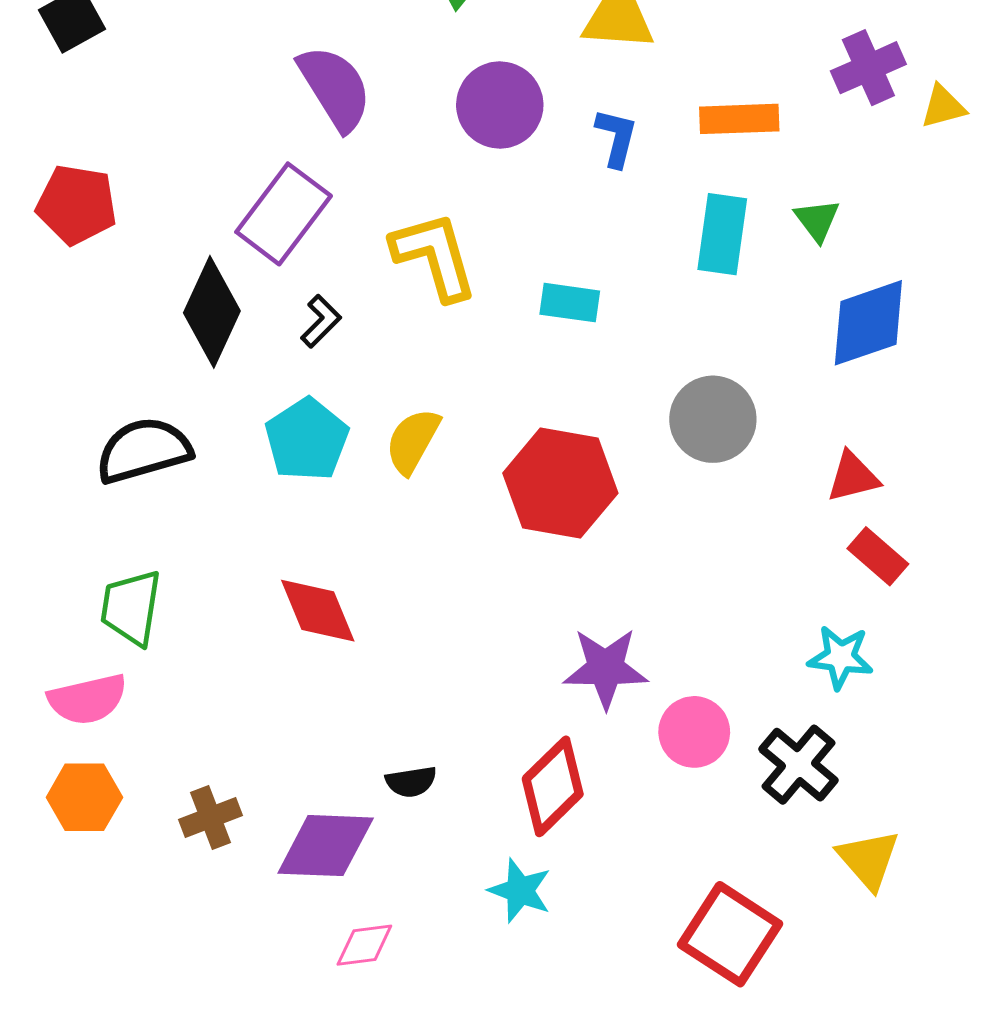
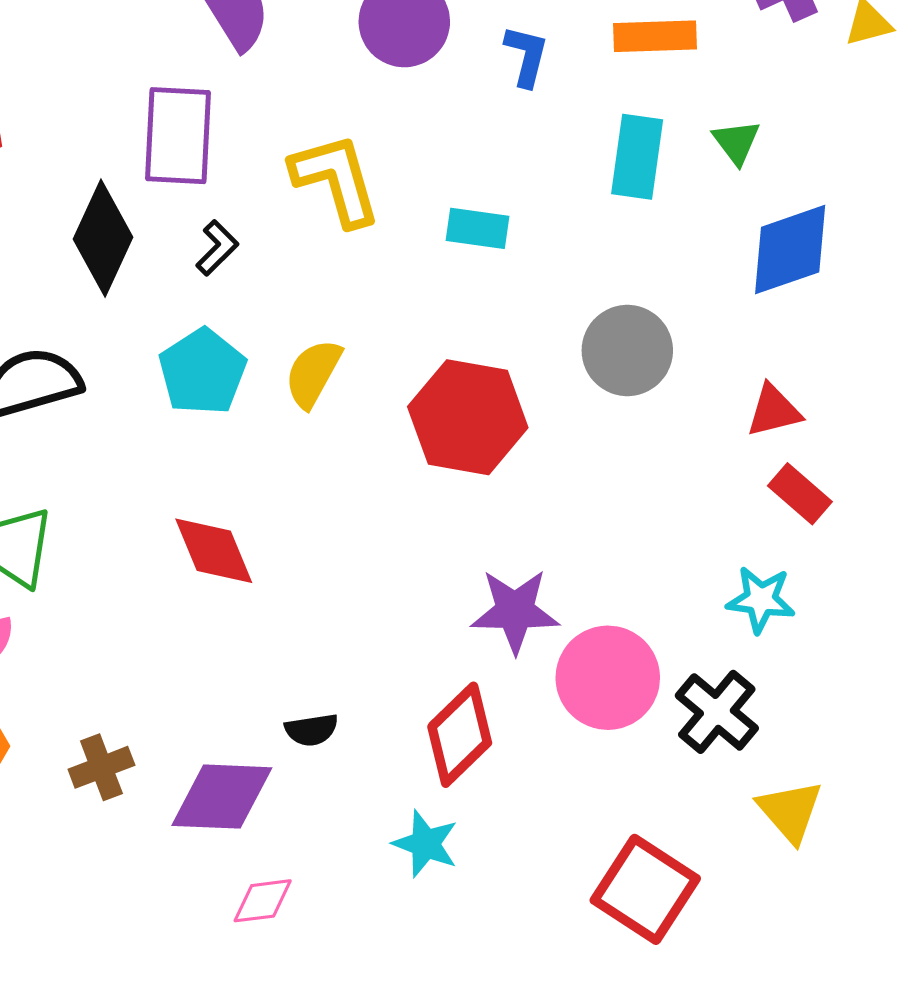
purple rectangle: (284, 214) -> (178, 136), turned -34
pink circle: (694, 732) -> (608, 678), size x1.4

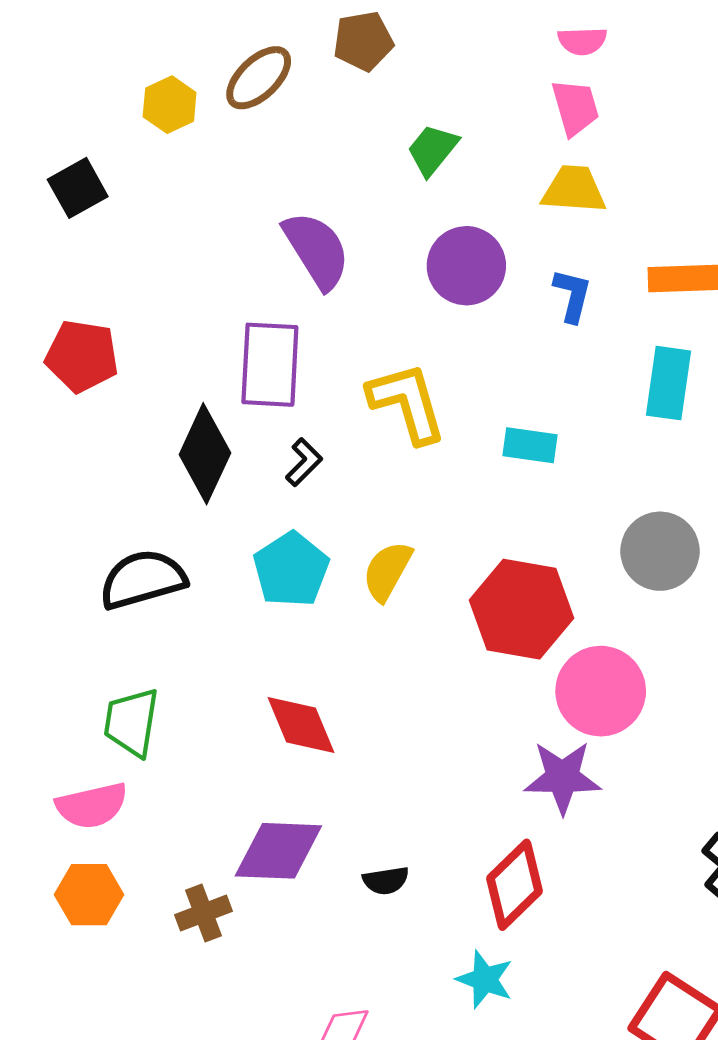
pink circle: (608, 678) -> (601, 691), moved
purple diamond: (222, 797) -> (278, 851), moved

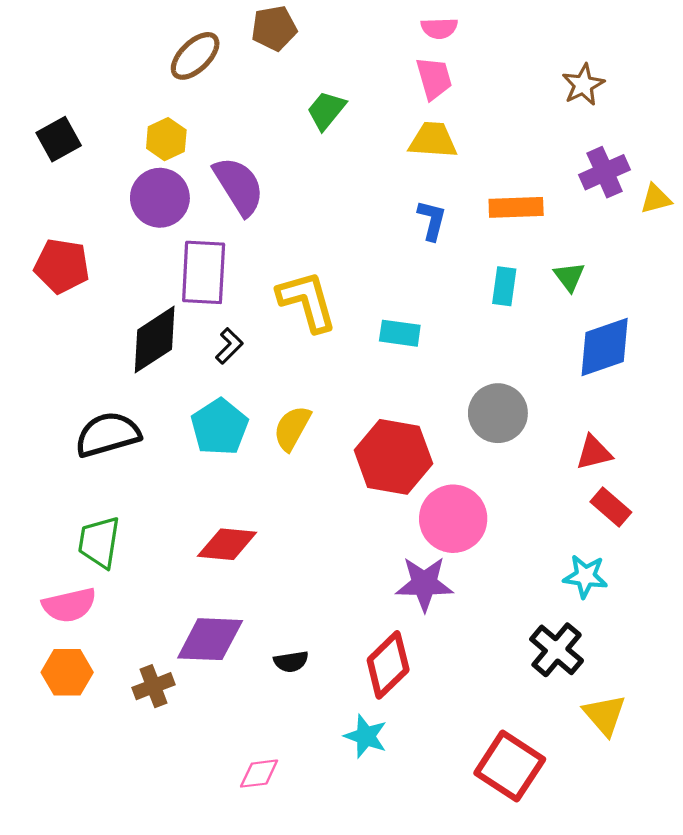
yellow hexagon: (170, 105) -> (166, 139), moved
purple circle: (466, 266) -> (160, 198), moved
cyan rectangle: (668, 383) -> (504, 286), size x0.7
black diamond: (205, 454) -> (155, 340), turned 32
red diamond: (301, 725) -> (227, 544), turned -62

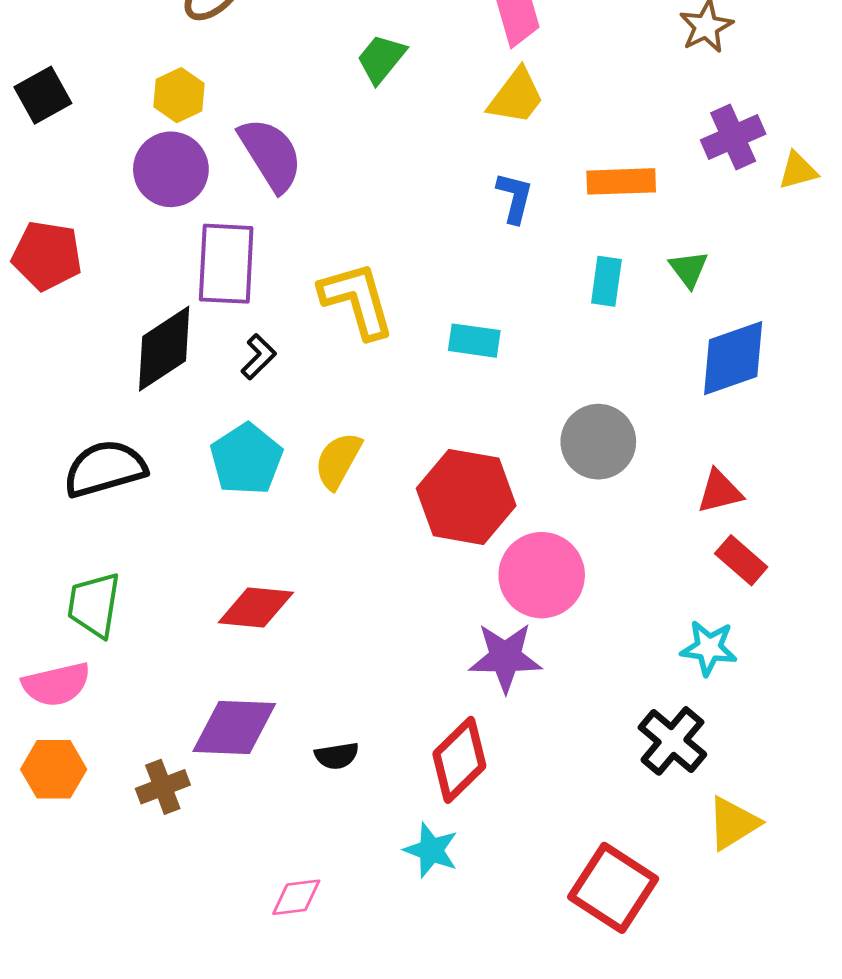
yellow trapezoid: (433, 140) -> (516, 97), turned 123
yellow triangle: (605, 715) -> (733, 823), turned 39

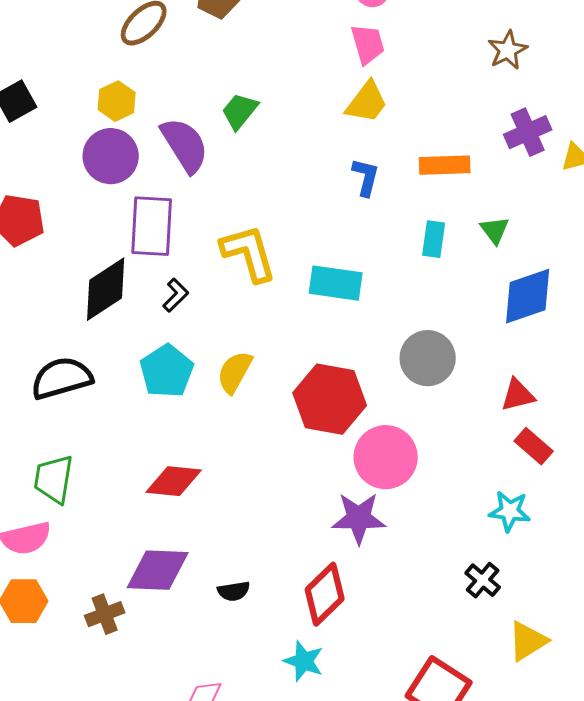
green trapezoid: (381, 59) -> (240, 111), moved
cyan rectangle: (474, 341) -> (336, 283), size x1.4
black cross: (672, 741) -> (483, 580), size x0.7

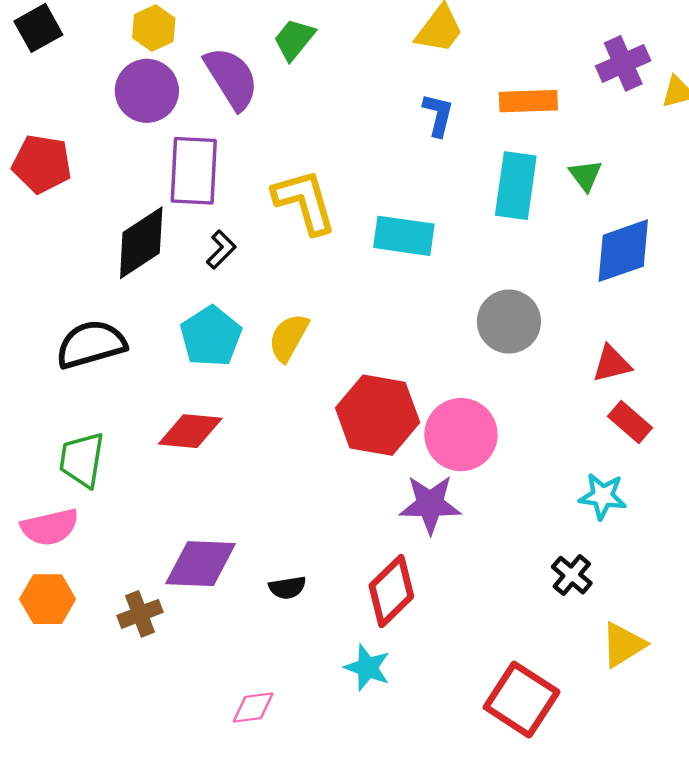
cyan rectangle: (434, 239) -> (516, 186), size x1.6
red hexagon: (330, 399) -> (378, 415), moved
red diamond: (174, 481) -> (190, 431), moved

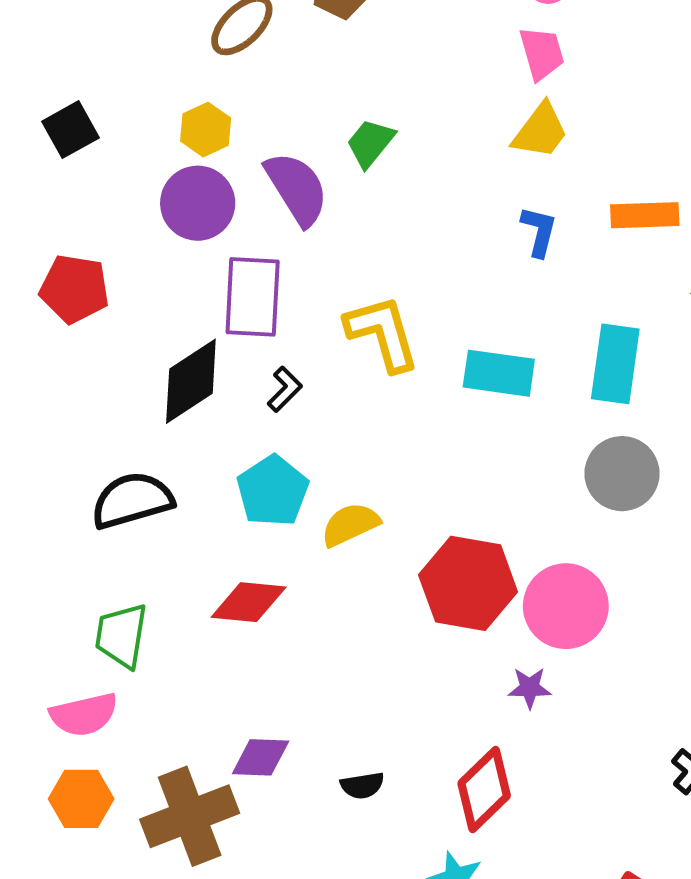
cyan rectangle: (516, 186) -> (615, 364), moved
yellow semicircle: (289, 338) -> (350, 524), moved, turned 36
purple star: (430, 504) -> (530, 688), size x0.6
purple diamond: (201, 564) -> (261, 757), size x0.7
brown cross: (140, 614) -> (190, 816), size x1.8

